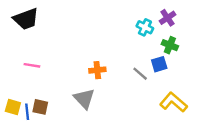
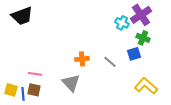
purple cross: (168, 18) -> (141, 15), size x1.5
pink line: (32, 65) -> (35, 74), moved
gray line: (140, 74) -> (110, 62), moved

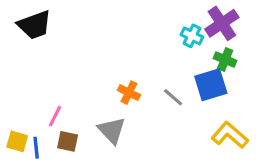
blue square: (134, 54) -> (211, 85), size x1.5
orange cross: (82, 59) -> (129, 93), turned 32
pink line: (35, 74) -> (55, 116), turned -72
brown square: (34, 90) -> (68, 141), moved

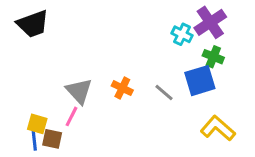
pink line: (55, 116) -> (72, 116), moved
gray triangle: (112, 130) -> (79, 91), moved
yellow square: (17, 141) -> (37, 124), moved
brown square: (68, 141) -> (52, 139), moved

